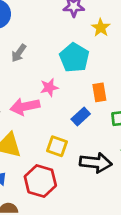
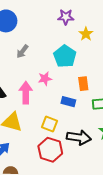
pink arrow: (25, 106) -> (26, 93), turned 100
blue rectangle: (81, 116) -> (68, 102), turned 56
red hexagon: (40, 181) -> (50, 150), moved

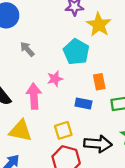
yellow star: (86, 34) -> (99, 25), size x1.5
gray arrow: (22, 51) -> (27, 49), turned 104
yellow square: (49, 124) -> (63, 130), turned -35

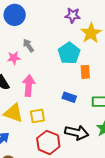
pink star: (55, 79) -> (14, 58), moved
orange rectangle: (99, 82) -> (85, 72), moved
yellow square: (63, 130) -> (37, 116), moved

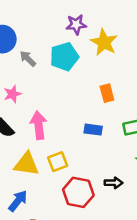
gray arrow: (28, 45) -> (28, 59), moved
cyan pentagon: (69, 53) -> (64, 57), moved, turned 30
black arrow: (77, 133) -> (114, 183), moved, size x0.6

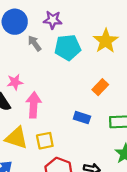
purple star: (76, 24) -> (53, 20), moved
orange rectangle: (107, 93) -> (100, 87), turned 49
pink star: (12, 94) -> (15, 82), moved

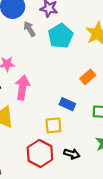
cyan pentagon: (68, 47) -> (61, 36), turned -30
yellow square: (45, 141) -> (53, 125), moved

